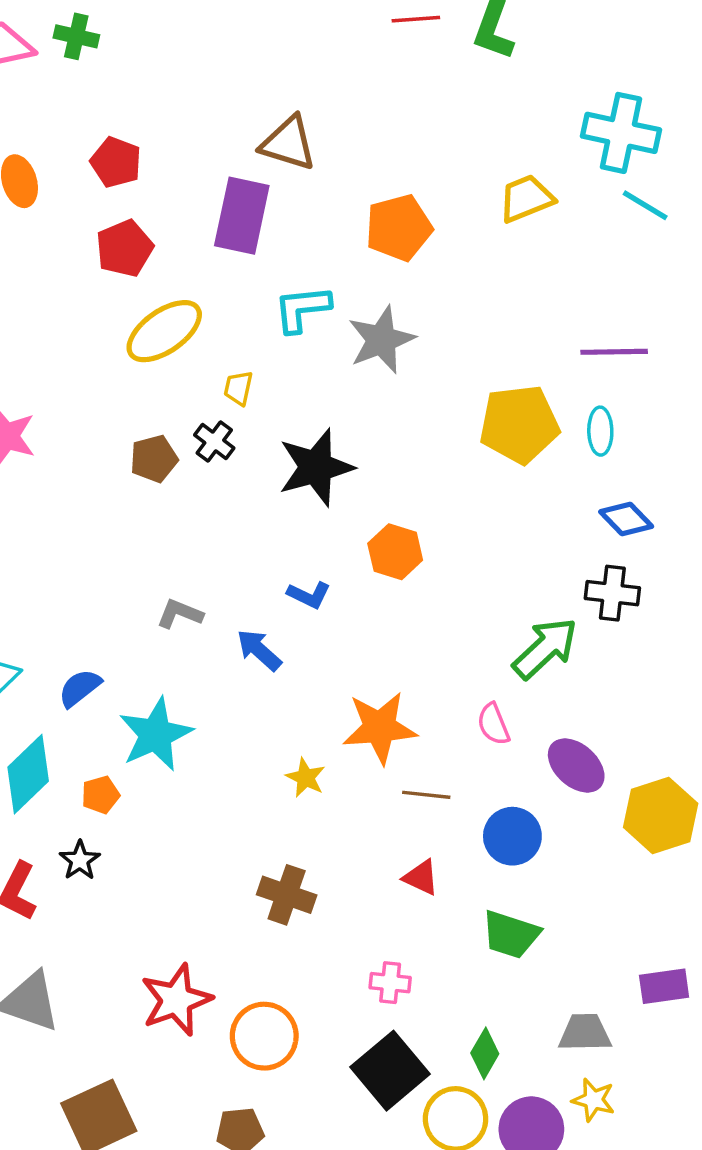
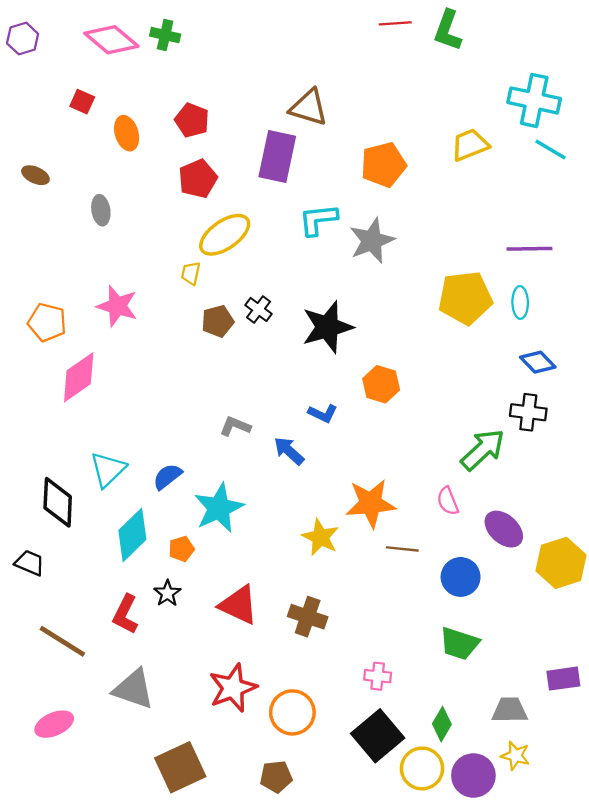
yellow trapezoid: (238, 388) -> (191, 273), moved
yellow star: (306, 778) -> (320, 537), size x1.4
red triangle: (421, 878) -> (239, 605), moved, size x1.6

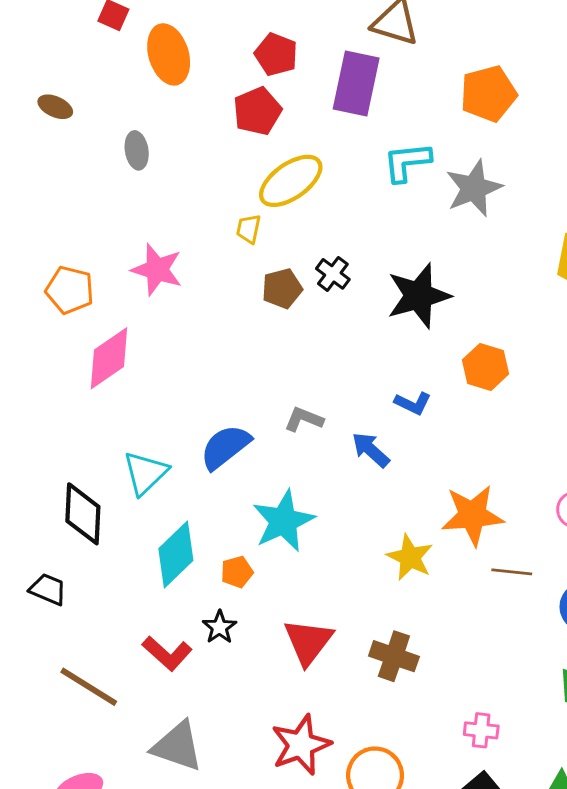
red pentagon: (192, 120) -> (276, 54), moved
orange ellipse: (127, 133) -> (169, 54), size x1.4
blue semicircle: (167, 477) -> (225, 447), moved, size x1.4
red triangle: (239, 605) -> (308, 642), turned 42
red L-shape: (125, 614) -> (167, 653), turned -75

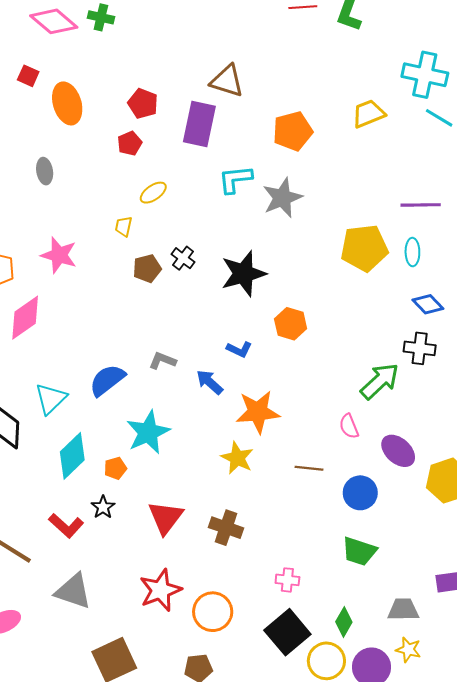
red pentagon: (257, 111) -> (130, 143), size x0.7
yellow ellipse: (291, 181) -> (153, 193), size x0.6
orange star: (472, 515) -> (258, 412), moved

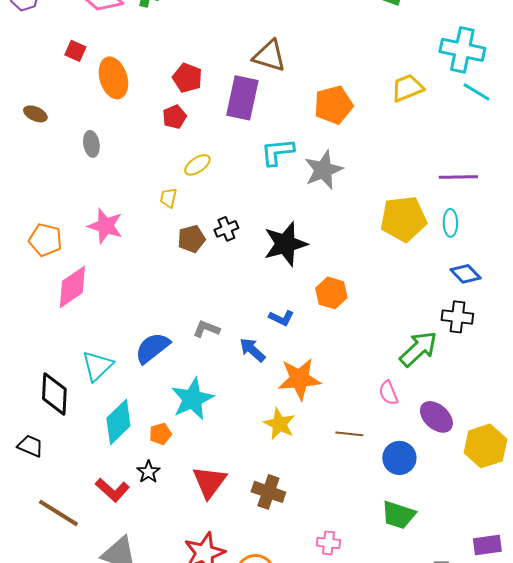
black cross: (183, 258) -> (226, 229), turned 30

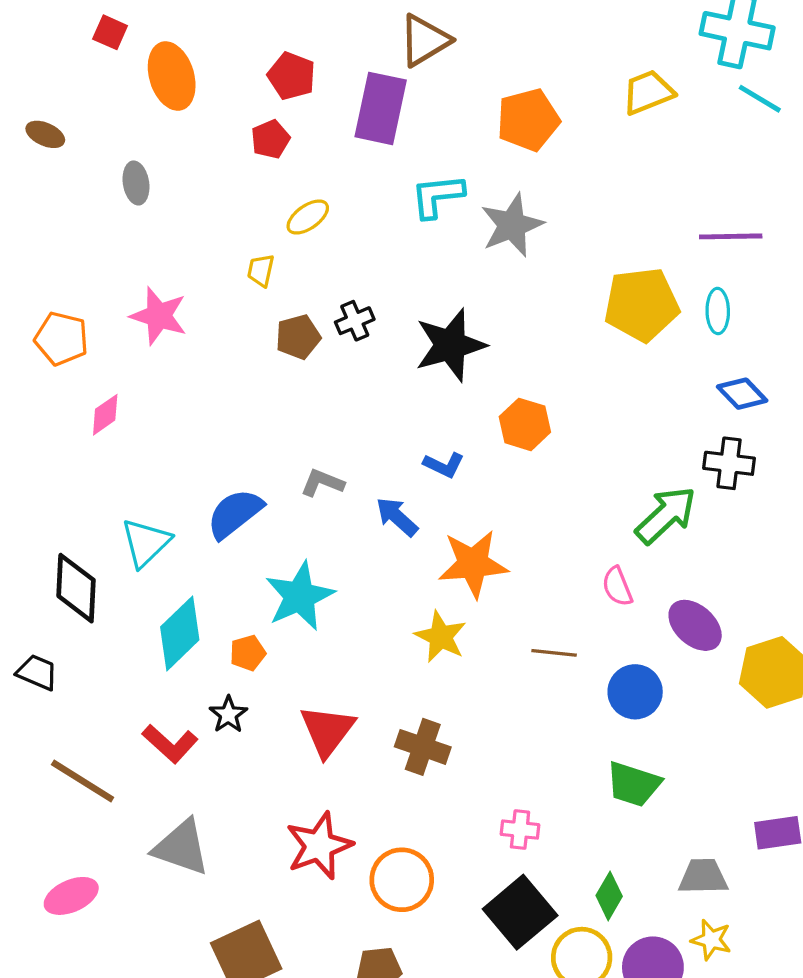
brown triangle: (269, 56) -> (424, 40), turned -48
pink diamond: (72, 287) -> (105, 415), size x0.6

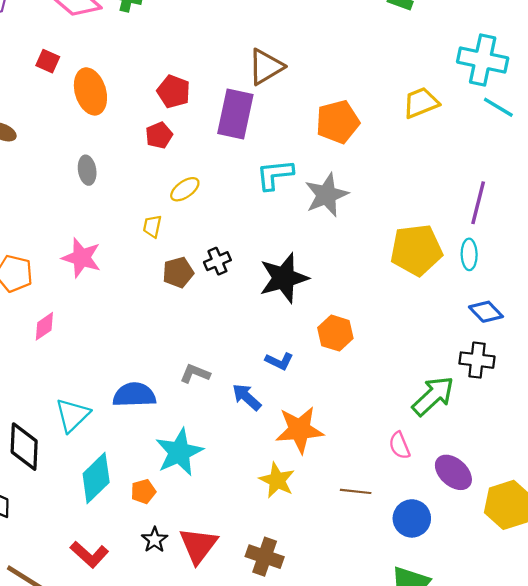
gray ellipse: (136, 183) -> (87, 170), moved
purple line: (731, 236) -> (478, 203), turned -75
blue semicircle: (235, 514) -> (134, 395), turned 36
black star: (228, 714) -> (155, 540), moved

